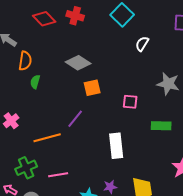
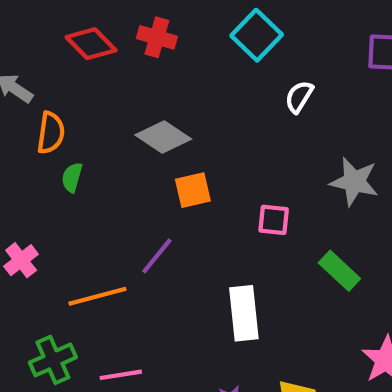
green rectangle: (161, 126) -> (339, 271), turned 42

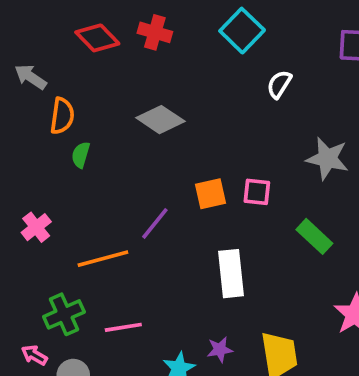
orange square: (193, 190) -> (211, 194), moved

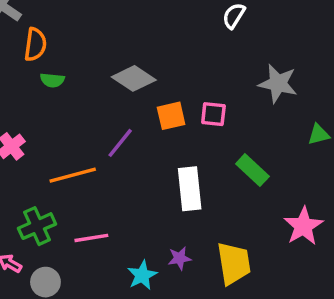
gray diamond: (160, 120) -> (134, 78), moved
green semicircle: (81, 155) -> (52, 80), turned -100
green rectangle: (314, 236) -> (252, 170), moved

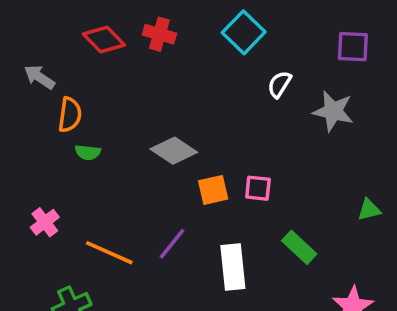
gray star: (278, 84) -> (333, 111), moved
purple line: (120, 143) -> (172, 244), moved
orange line: (73, 175) -> (109, 253), turned 39

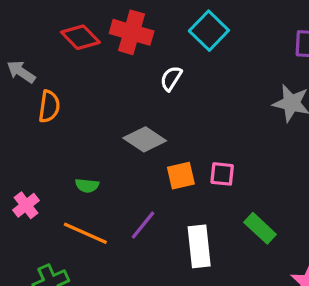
red cross: (159, 34) -> (132, 32), size x1.4
white semicircle: (279, 84) -> (171, 78), moved
green semicircle: (88, 152) -> (87, 186), moved

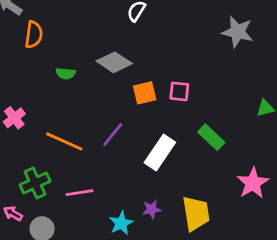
green semicircle: (87, 186) -> (66, 73), moved
white rectangle: (199, 246) -> (160, 152), turned 40

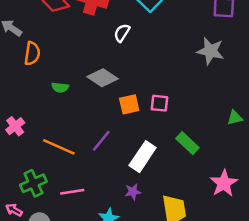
purple star: (152, 209) -> (133, 192), moved

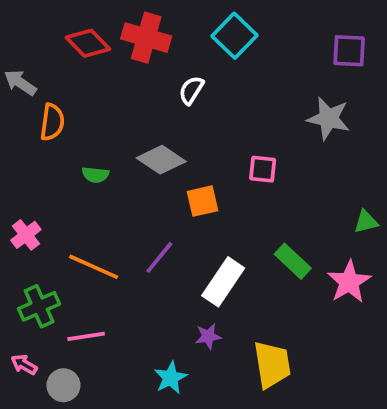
pink square: (160, 103) -> (263, 169), moved
green cross: (33, 183) -> (39, 306), moved
pink star: (224, 183) -> (349, 282), moved
pink line: (72, 192) -> (86, 336), moved

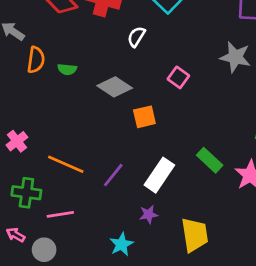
pink square: (263, 169) -> (178, 77), moved, turned 30
green semicircle: (95, 175) -> (67, 69), moved
purple line: (159, 257) -> (113, 175), moved
green cross: (39, 306) -> (26, 193), turned 32

